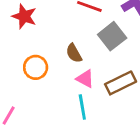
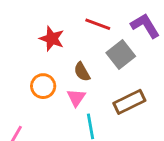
red star: (24, 16) -> (52, 39), moved
pink triangle: (85, 79) -> (76, 98), moved, turned 36

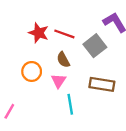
red line: (98, 24) -> (64, 34), moved
brown rectangle: (129, 102) -> (102, 84), turned 35

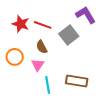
brown rectangle: (102, 84) -> (77, 81), moved

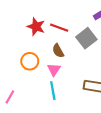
cyan line: (48, 85) -> (53, 91), moved

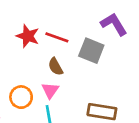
gray square: (86, 38) -> (91, 51), turned -30
orange circle: (30, 61) -> (21, 97), moved

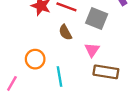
pink triangle: (50, 90) -> (92, 50), moved

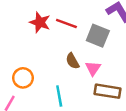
brown semicircle: (65, 32) -> (72, 61), moved
orange circle: (35, 59) -> (23, 78), moved

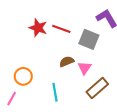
brown semicircle: (72, 61) -> (67, 62), turned 96
brown rectangle: (107, 91) -> (97, 88), turned -50

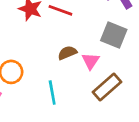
gray square: (89, 39) -> (114, 35), moved

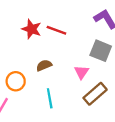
brown semicircle: (67, 53) -> (44, 65), moved

